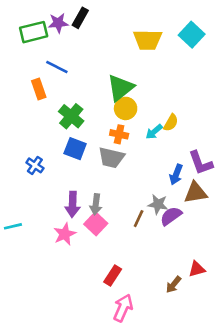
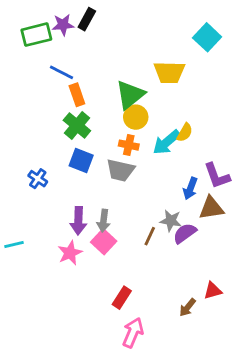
yellow trapezoid: (148, 40) -> (169, 72), moved
orange rectangle: (39, 89) -> (77, 95), moved
cyan arrow: (154, 132) -> (167, 142), size x1.5

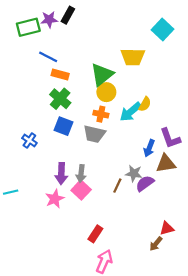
orange rectangle: (77, 95) -> (60, 75), turned -56
brown arrow: (188, 307) -> (156, 244), moved

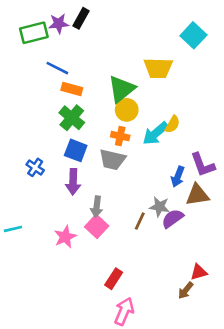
purple arrow: (61, 173) -> (73, 182), moved

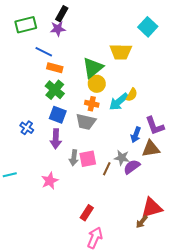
purple star: (59, 24) -> (58, 29), moved
pink square: (97, 226) -> (88, 159), moved, turned 36
red triangle: (199, 272) -> (152, 208), size x1.6

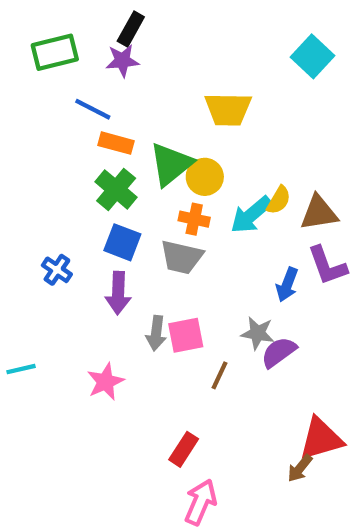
yellow trapezoid: (121, 52) -> (228, 109), moved
green triangle: (93, 68) -> (171, 164), moved
brown triangle: (151, 149) -> (319, 213), moved
brown line: (107, 169) -> (220, 375), moved

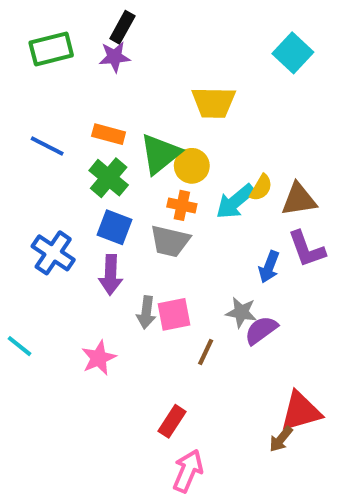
blue line: (93, 109) -> (47, 146), moved
blue cross: (57, 270) -> (53, 253), size x1.5
cyan line: (21, 369) -> (19, 346), turned 52

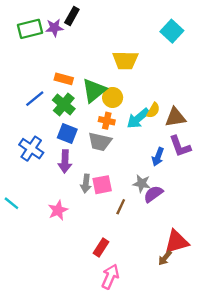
purple star: (115, 57) -> (54, 28), moved
blue line: (47, 146) -> (35, 99), moved, turned -66

